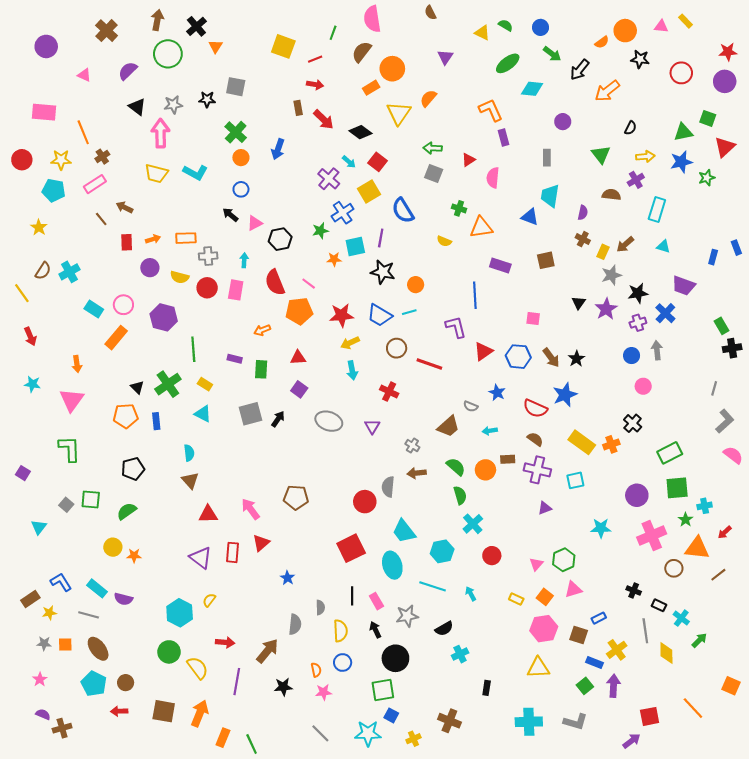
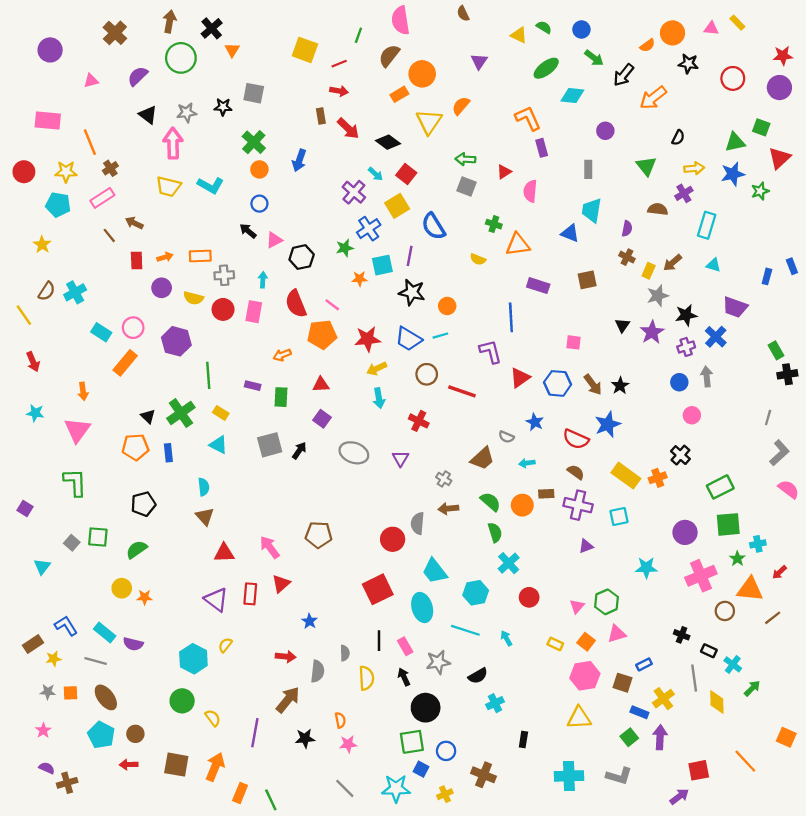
pink triangle: (84, 75) -> (91, 81), turned -40
red arrow: (225, 642) -> (286, 656), moved
blue circle: (343, 663) -> (446, 751), moved
yellow semicircle: (198, 668) -> (213, 718), size x0.7

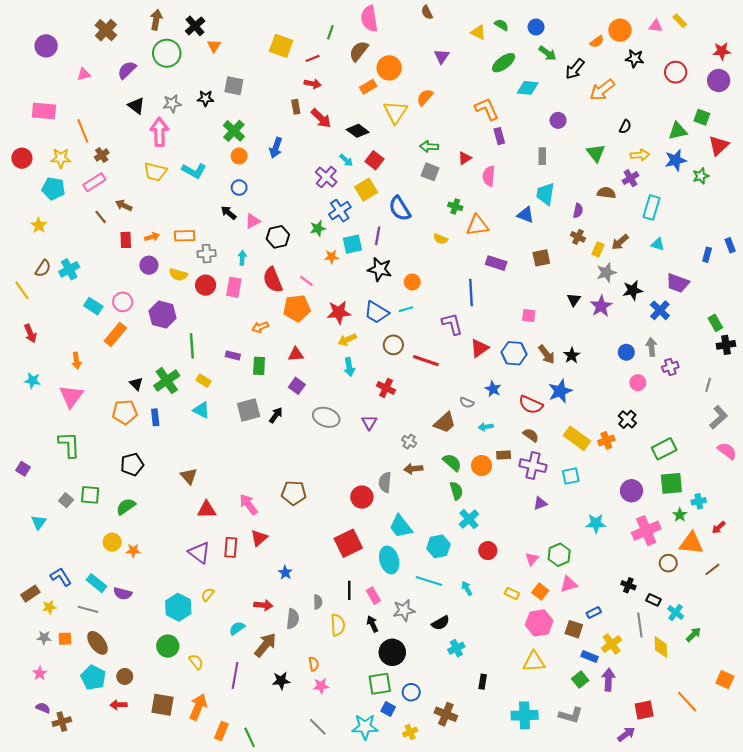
purple cross: (686, 347) -> (670, 367), moved
cyan semicircle: (204, 487) -> (237, 628), moved, turned -119

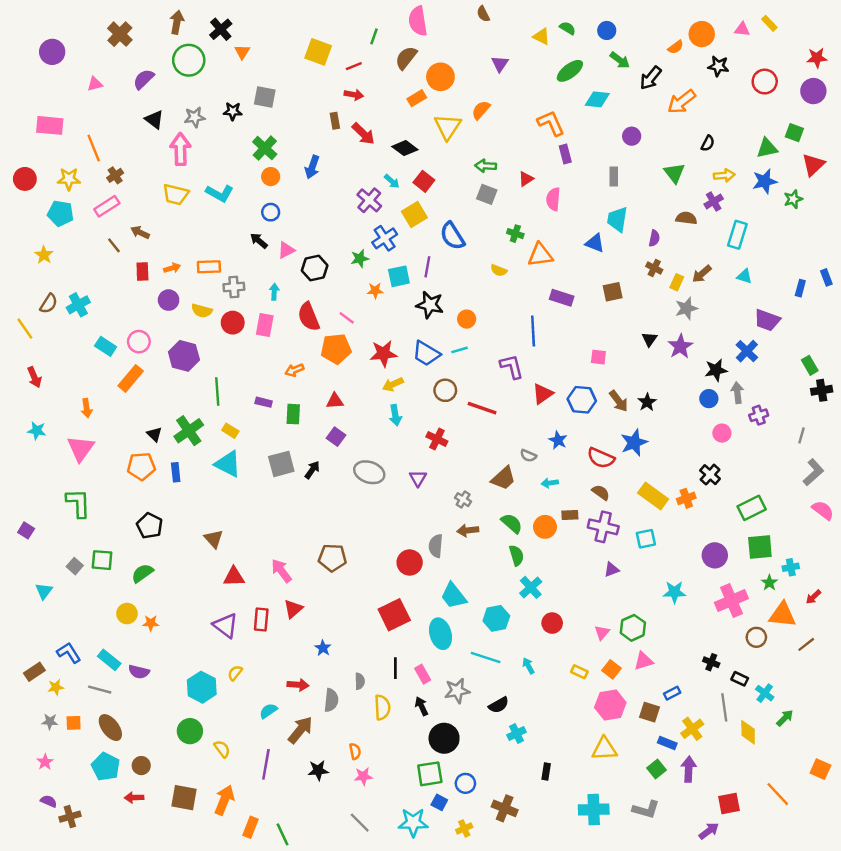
black star: (633, 290) -> (716, 370), moved
cyan triangle: (201, 410) -> (228, 464), size x1.4
black pentagon: (132, 465) -> (150, 526), turned -30

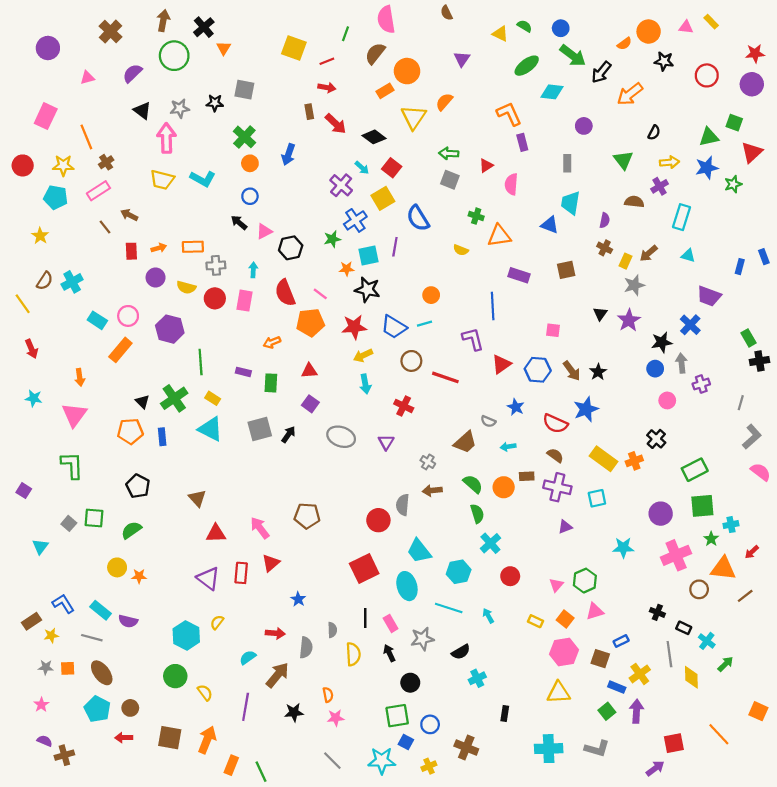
green arrow: (620, 60) -> (573, 56), size x1.4
pink rectangle: (50, 125) -> (46, 116), turned -70
black star: (430, 305) -> (367, 290), moved
black circle: (444, 738) -> (410, 683), size x0.7

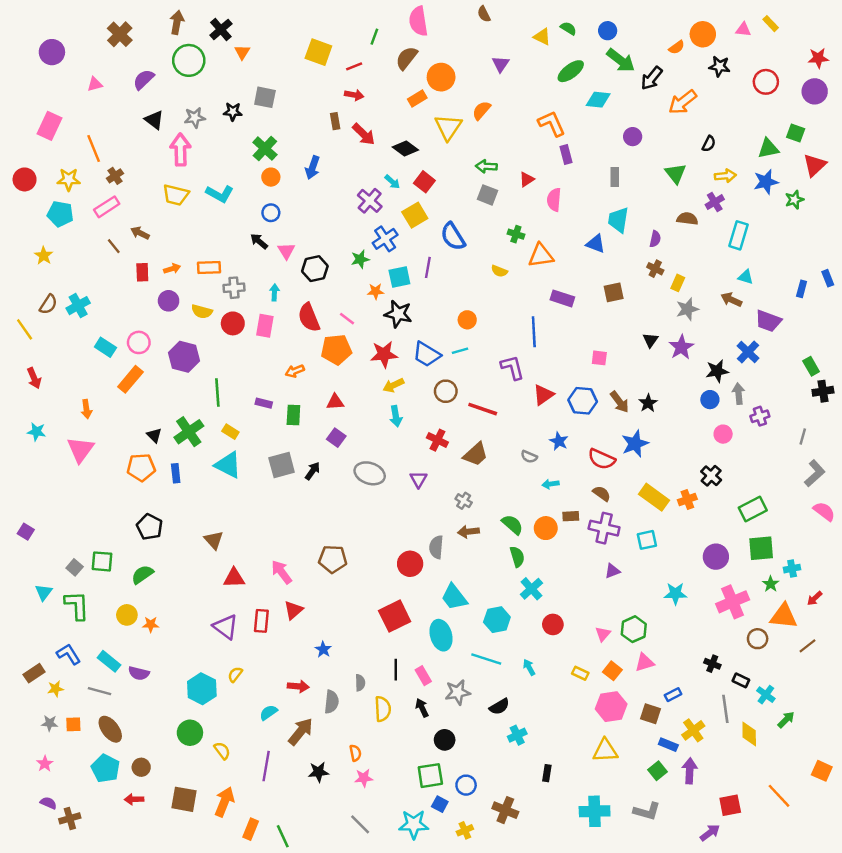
pink triangle: (264, 231) -> (286, 251), turned -35
brown arrow: (649, 253) -> (731, 300), moved, turned 66
brown trapezoid: (465, 442) -> (476, 454), moved
green L-shape: (72, 465) -> (77, 605), moved

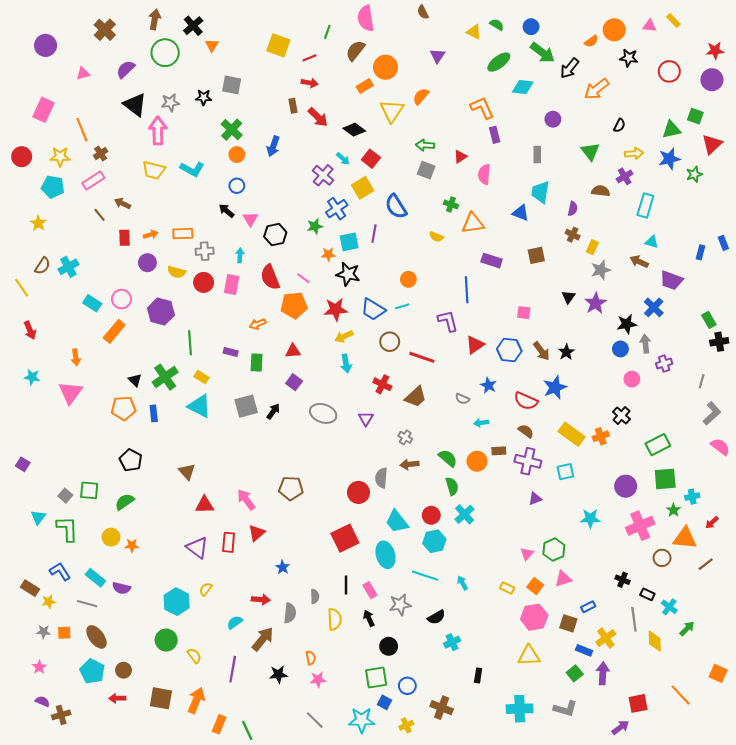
black triangle: (154, 120) -> (135, 105), size x1.4
red circle: (553, 624) -> (431, 515), moved
brown rectangle: (34, 673) -> (30, 588), turned 66

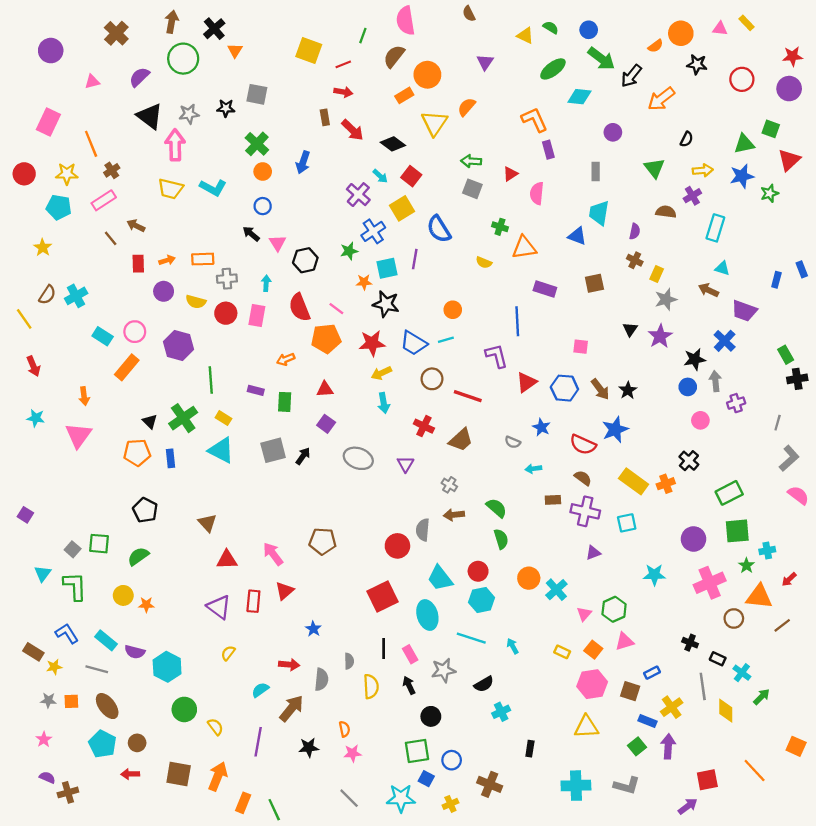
orange circle: (477, 461) -> (529, 578), moved
cyan cross: (465, 514) -> (556, 590), moved
cyan hexagon: (177, 602) -> (167, 667), moved

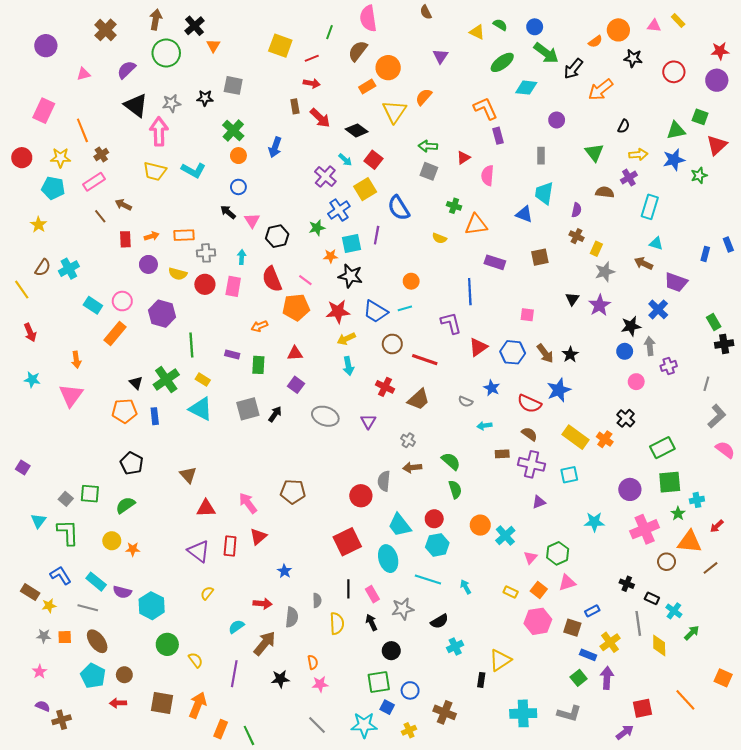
orange cross: (666, 484) -> (605, 439), turned -35
yellow triangle: (586, 727) -> (500, 660), moved, turned -30

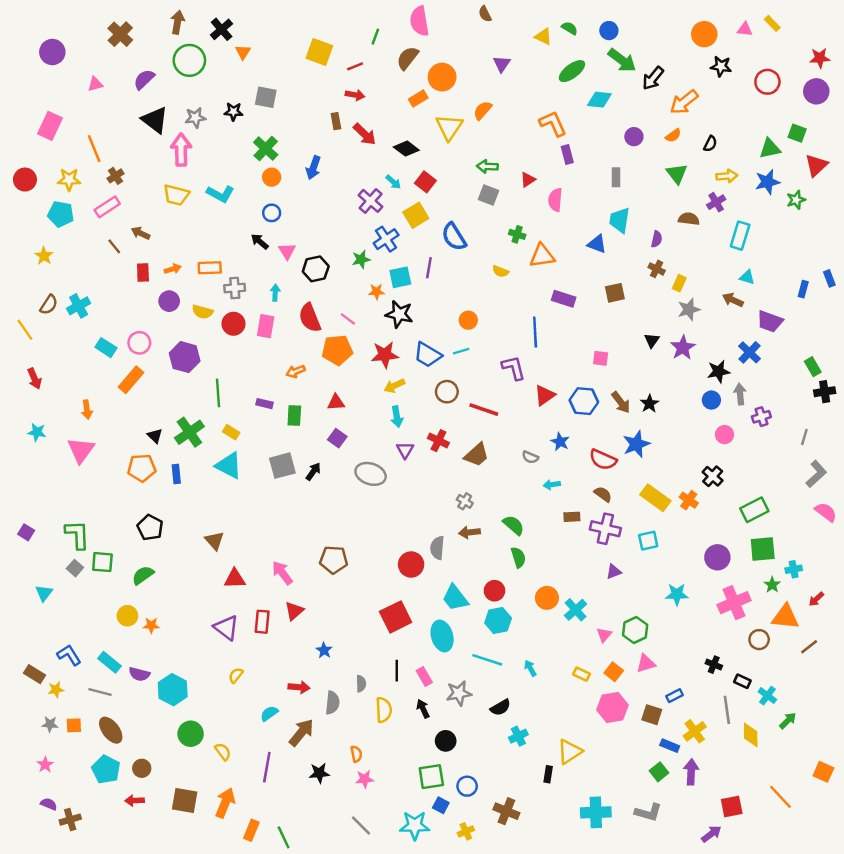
orange semicircle: (595, 41) -> (673, 135), moved
purple triangle: (368, 421) -> (405, 450), moved
green L-shape: (68, 532) -> (77, 535), moved

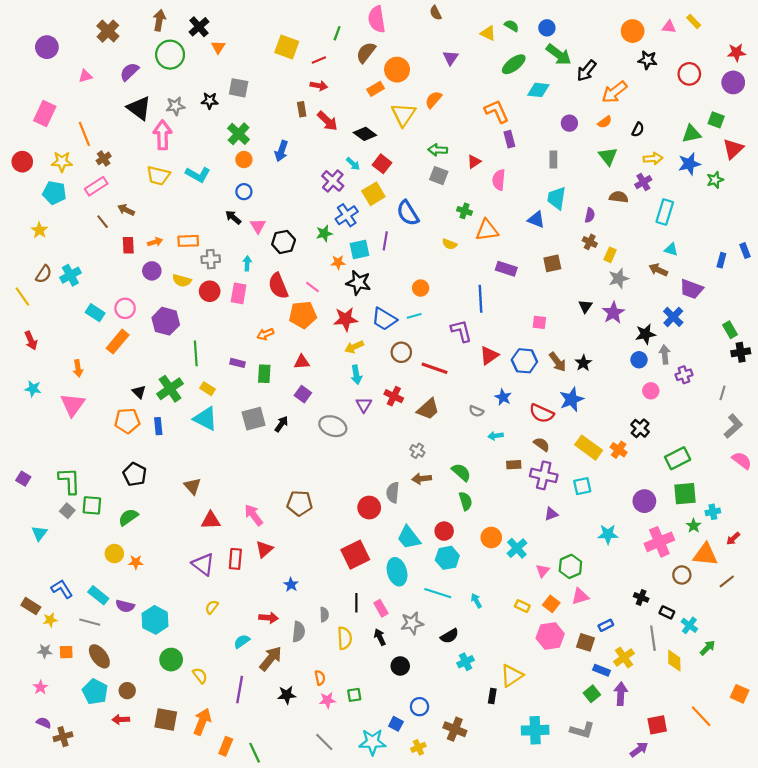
green square: (431, 777) -> (354, 695), moved, size x0.6

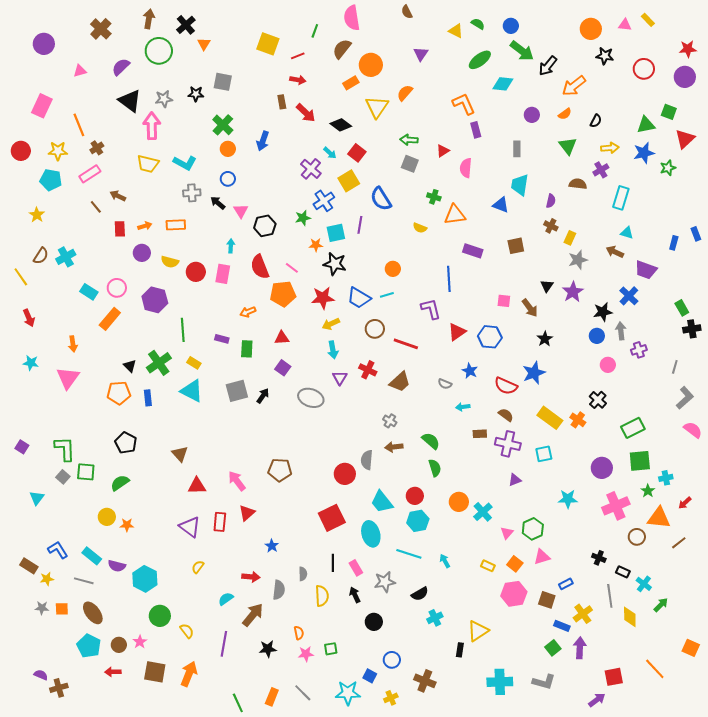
gray cross: (211, 259) -> (192, 193), moved
brown arrow: (558, 362) -> (530, 308), moved
pink star: (40, 687) -> (140, 642), moved
orange rectangle: (226, 746) -> (272, 697), moved

